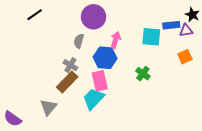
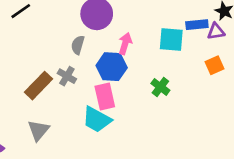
brown rectangle: (67, 82) -> (38, 86), moved
cyan trapezoid: (94, 99) -> (97, 119), turned -105

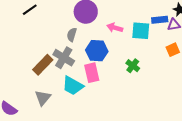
pink arrow: (125, 44) -> (115, 28), moved, turned -91
gray cross: (67, 76) -> (64, 58), size x1.5
cyan trapezoid: (97, 119) -> (73, 86), moved

